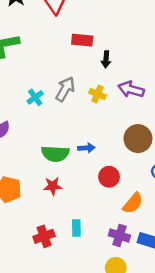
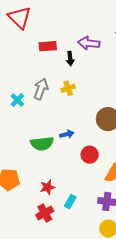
purple arrow: (131, 89) -> (89, 43), moved
yellow cross: (97, 94) -> (68, 88), turned -32
red star: (53, 186) -> (48, 187), moved
cyan rectangle: (76, 228) -> (70, 202), turned 40

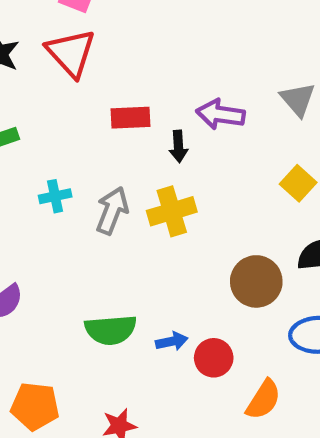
yellow cross: (68, 88) -> (172, 211), size x1.5
cyan cross: (17, 100) -> (55, 196), moved, turned 32
blue arrow: (67, 134) -> (172, 341), moved

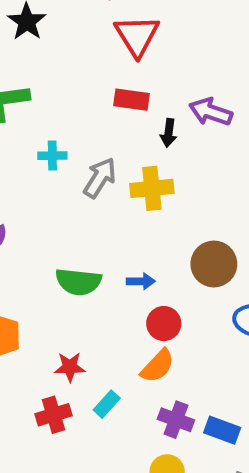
red triangle: (71, 53) -> (137, 36), moved
blue arrow: (172, 341) -> (141, 281), moved
orange semicircle: (263, 400) -> (157, 366), moved

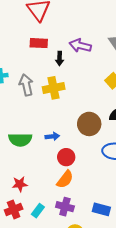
gray arrow: (100, 178) -> (26, 85), turned -40
cyan rectangle: (107, 404) -> (38, 211), moved
purple cross: (176, 420) -> (65, 207), moved

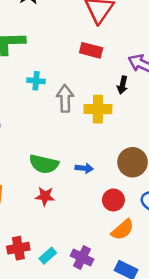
black arrow: (60, 58) -> (122, 85), moved
red circle: (66, 157) -> (113, 200), moved
orange semicircle: (65, 179) -> (123, 230), moved
red star: (20, 184) -> (45, 196), moved

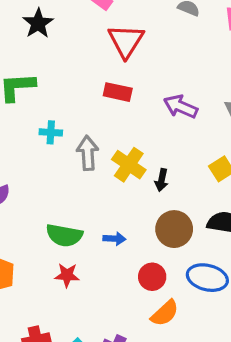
black arrow: (122, 85) -> (162, 180), moved
yellow cross: (98, 109) -> (129, 165), turned 36

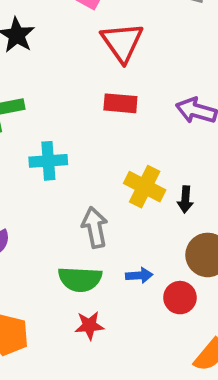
cyan cross: (51, 132) -> (48, 161), size x1.4
gray arrow: (88, 153) -> (95, 227), moved
red circle: (152, 277) -> (180, 298), moved

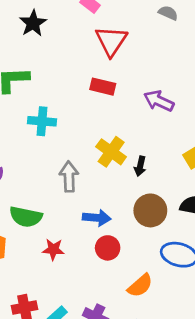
blue arrow: (139, 275) -> (97, 218), size x1.4
green semicircle: (80, 279) -> (26, 217), moved
red circle: (180, 298) -> (108, 248), moved

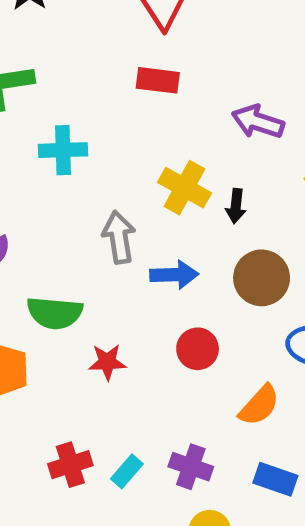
purple arrow: (159, 101) -> (258, 122), moved
blue arrow: (97, 218) -> (174, 275), moved

